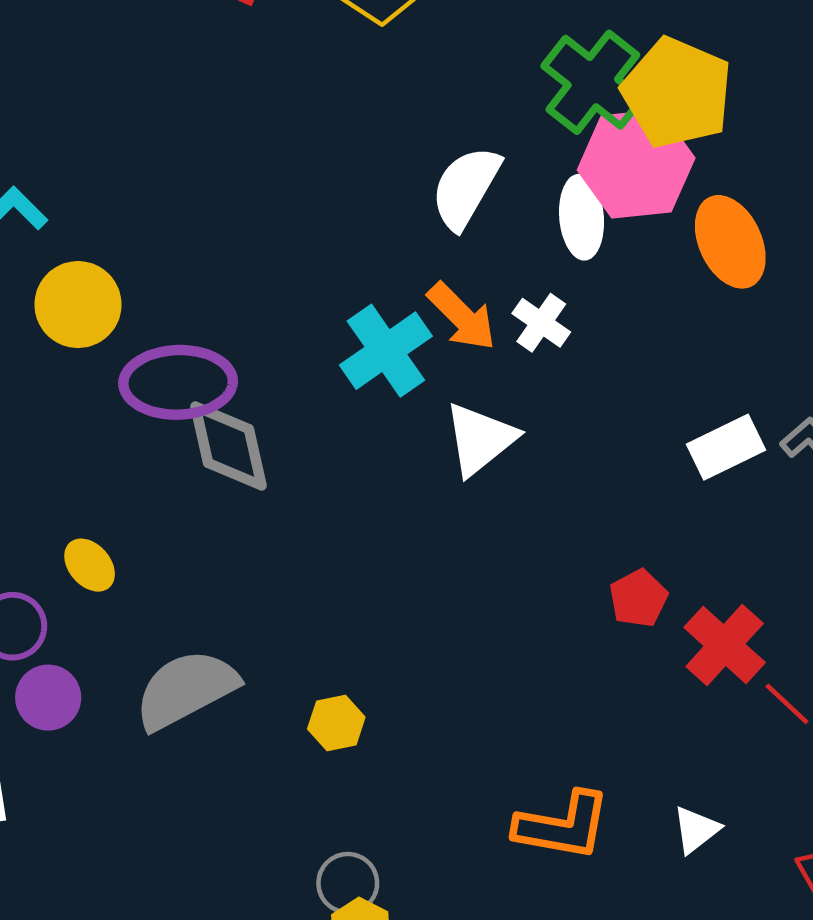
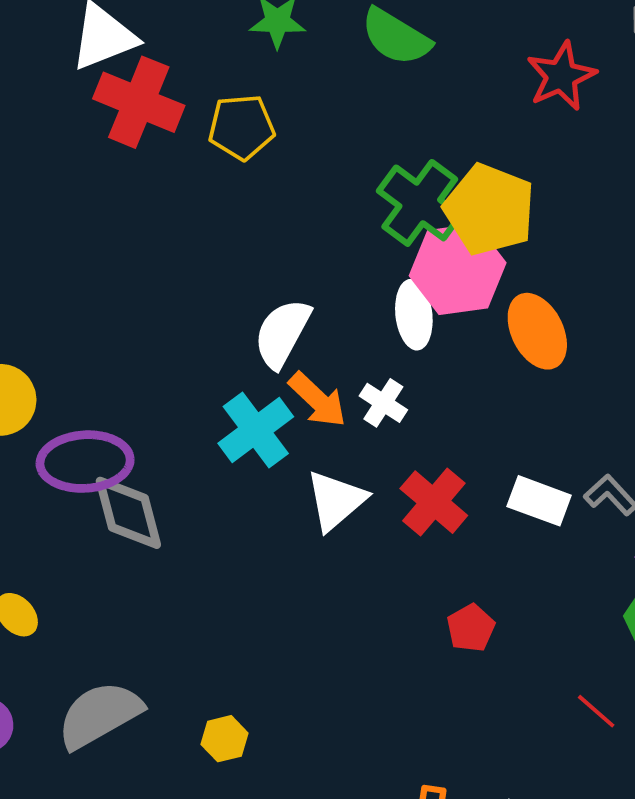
white semicircle: (466, 188) -> (282, 333), moved
white rectangle: (726, 447) -> (539, 501), turned 48
red cross: (725, 645) -> (434, 502), moved

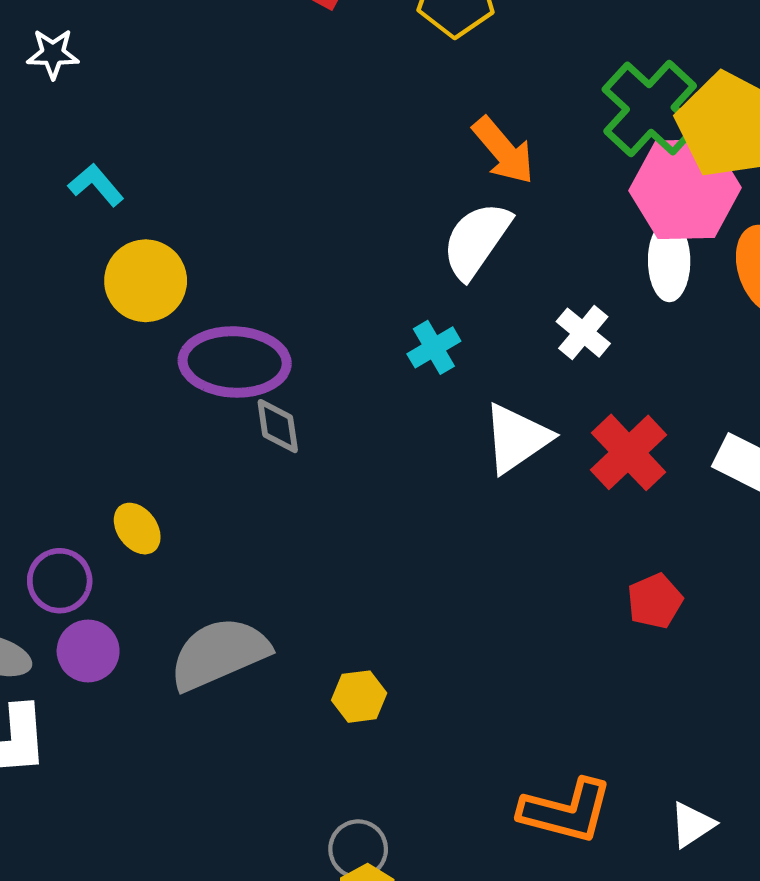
white ellipse: (414, 315) -> (669, 261), moved
orange arrow: (318, 400) -> (503, 151), moved
cyan cross: (256, 430) -> (434, 347), size x0.6
gray diamond: (128, 513) -> (278, 426), size x0.6

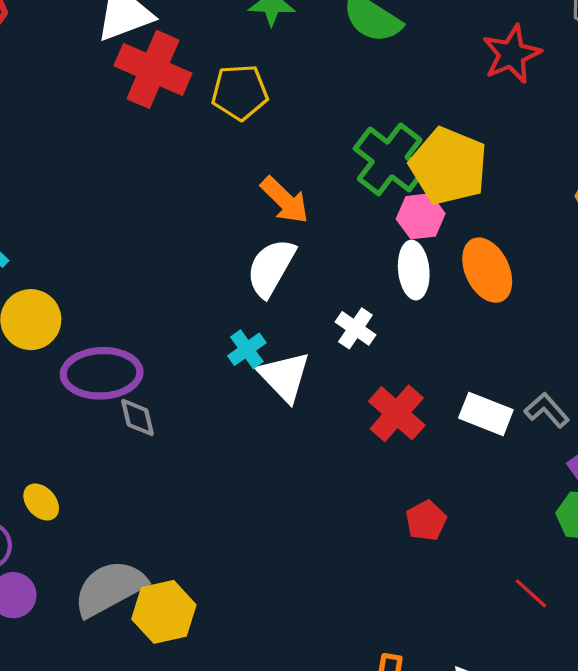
pink hexagon: (685, 189) -> (421, 216), size x0.6
white triangle: (517, 438) -> (284, 377), moved, turned -34
yellow hexagon: (359, 697) -> (164, 612), moved, size x1.6

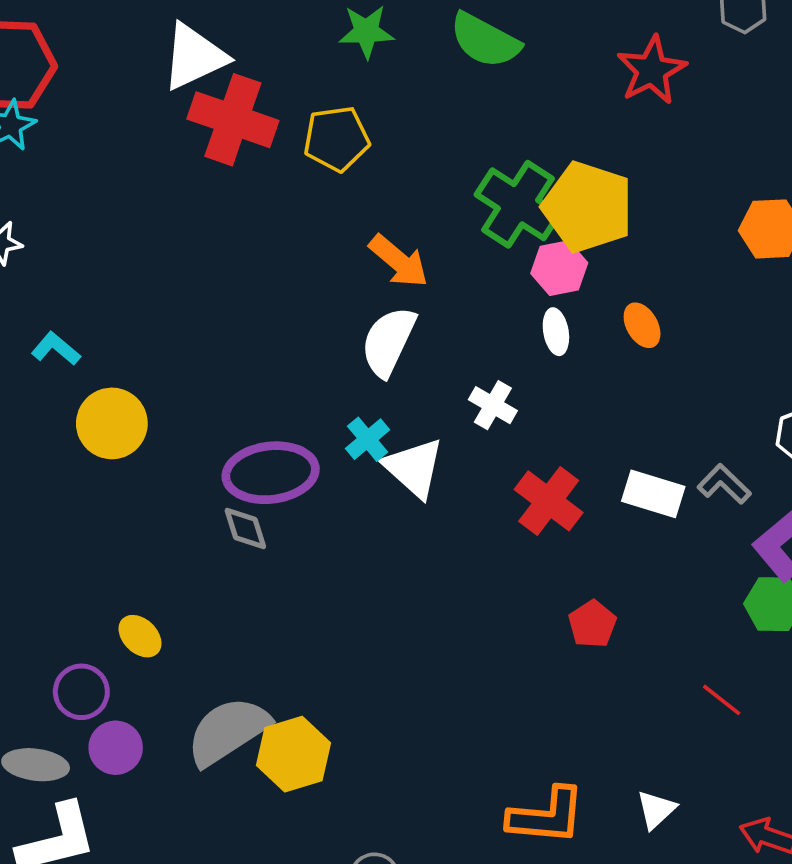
white ellipse: (414, 270) -> (556, 332), size x0.7
orange ellipse: (487, 270) -> (642, 325), size x0.6
purple ellipse: (102, 373) -> (271, 473), moved

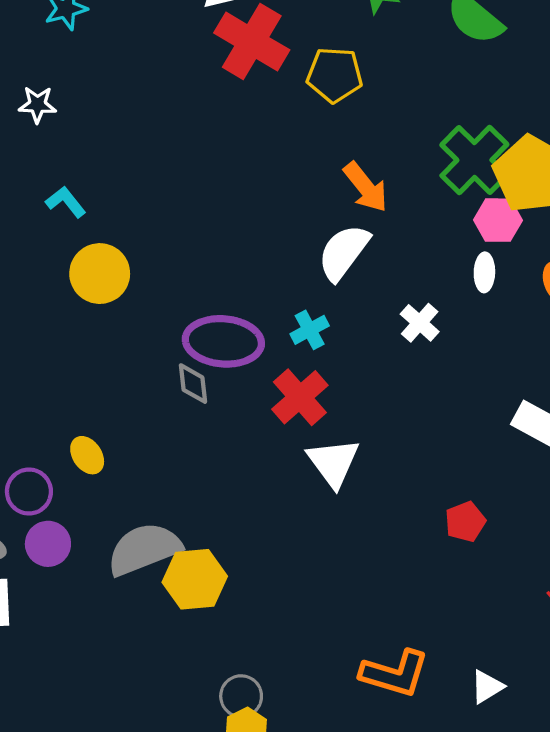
white triangle: (414, 468) -> (333, 463), moved
red cross: (549, 501) -> (300, 397), moved

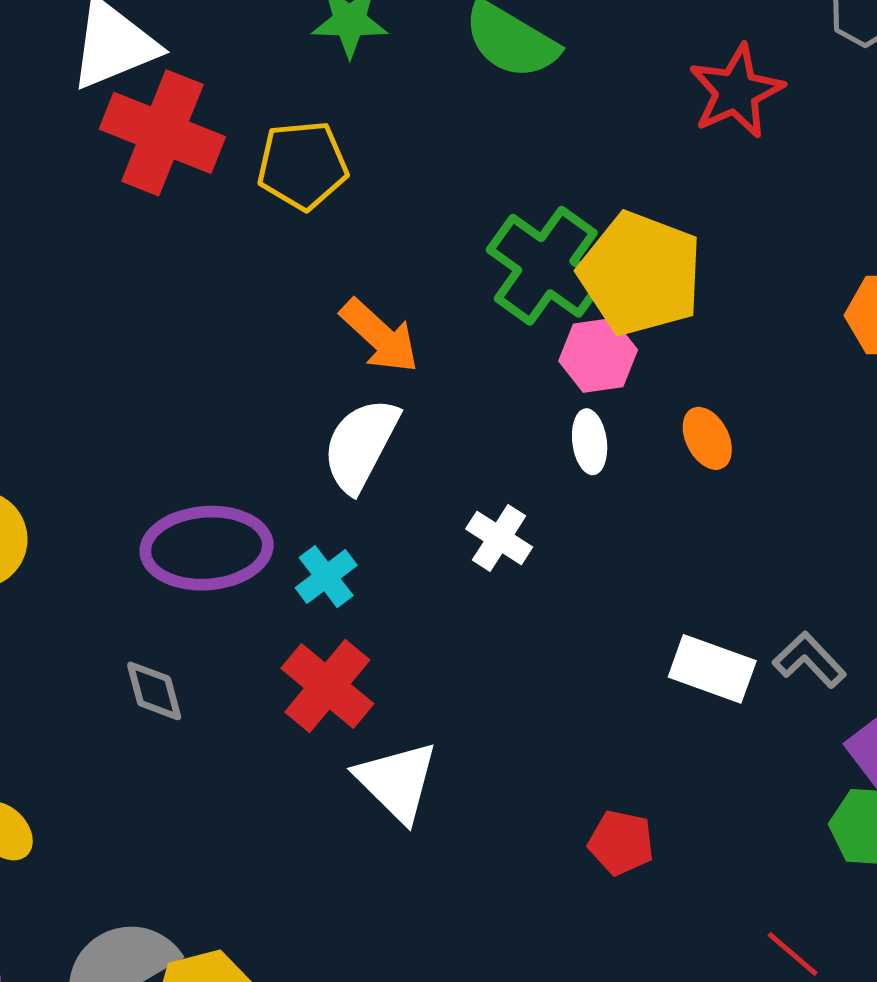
purple ellipse: (223, 341) -> (207, 548), moved
red pentagon: (465, 522) -> (621, 843), turned -30

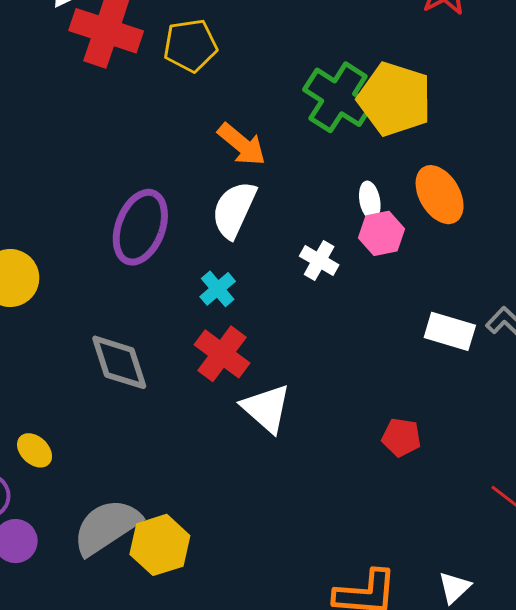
pink hexagon: (598, 355) -> (382, 233), moved
orange ellipse: (707, 438) -> (440, 195), size x1.6
purple ellipse: (207, 548) -> (140, 227), moved, turned -62
gray diamond: (154, 691) -> (119, 362), size x1.6

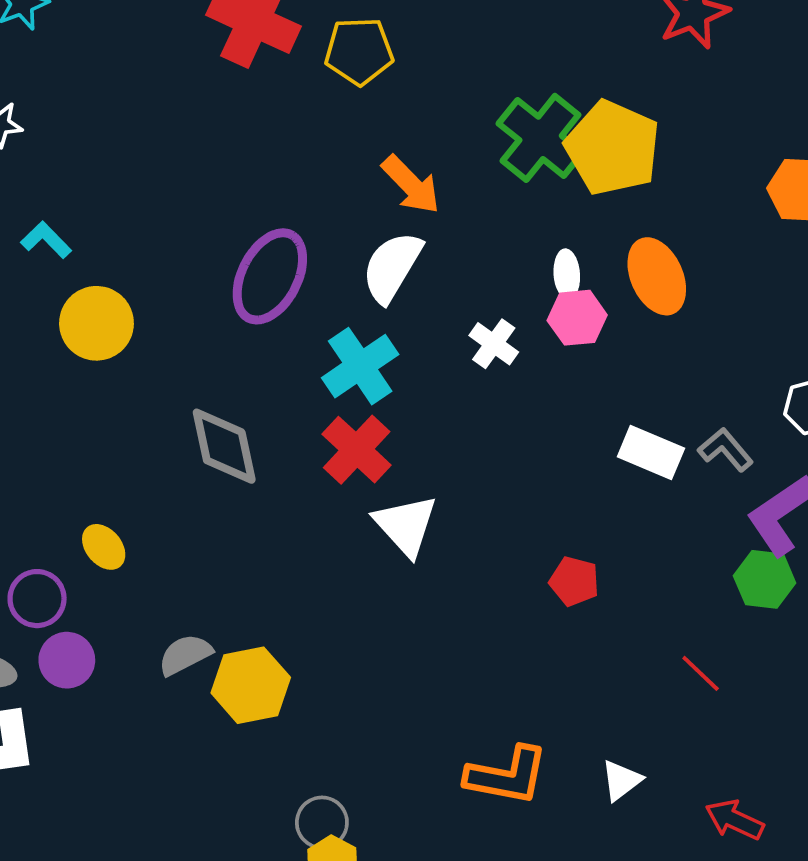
cyan cross: (218, 289) -> (360, 366), size x1.6
gray semicircle: (107, 527) -> (185, 655), size x0.6

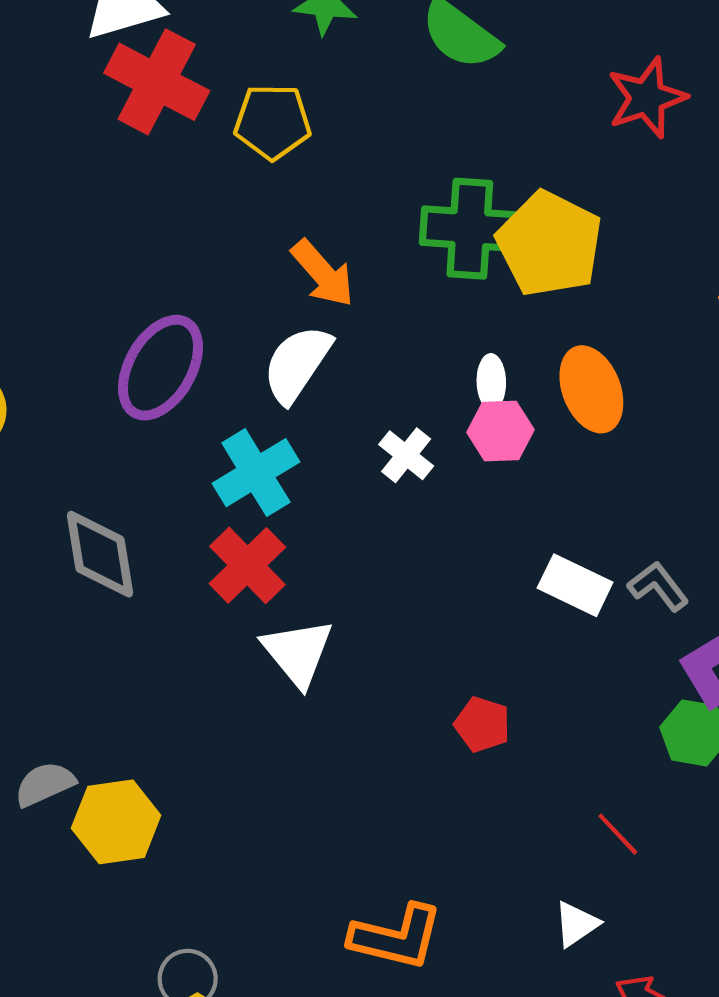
green cross: (541, 138) -> (470, 229), turned -38
white triangle: (621, 780) -> (576, 924), moved

